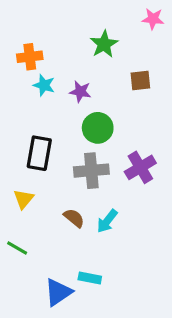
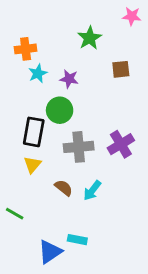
cyan star: (44, 85) -> (38, 73), turned 30
green circle: (98, 128) -> (60, 110), moved
yellow triangle: (23, 199) -> (32, 165), moved

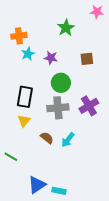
brown square: (121, 69) -> (87, 59), moved
green circle: (60, 110) -> (61, 83), moved
cyan rectangle: (77, 240) -> (59, 191), moved

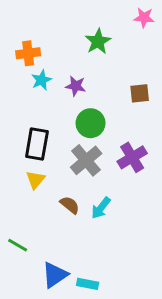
brown square: (87, 59) -> (140, 93), moved
gray cross: (58, 108) -> (86, 160), turned -35
green line: (11, 157) -> (18, 245), moved

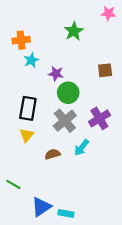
purple star: (76, 86) -> (56, 74), moved
brown semicircle: (70, 205) -> (52, 154), turned -56
cyan arrow: (101, 208) -> (82, 148), moved

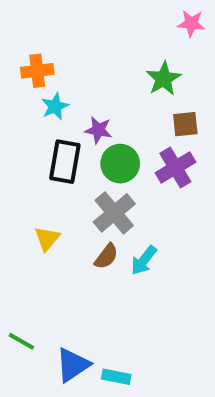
green star: (74, 31) -> (164, 79), moved
black rectangle: (28, 108) -> (65, 162), moved
purple cross: (99, 118) -> (175, 168), moved
brown semicircle: (52, 154) -> (106, 256), moved, turned 144
green line: (13, 184) -> (21, 341), moved

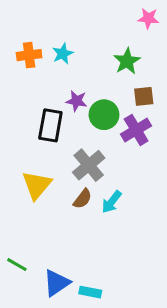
cyan star: (55, 106) -> (63, 54), moved
green circle: (120, 164) -> (104, 115), moved
yellow triangle: (47, 239) -> (37, 185), size x1.5

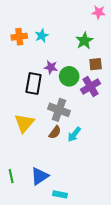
gray cross: (89, 165) -> (59, 110), turned -30
green line: (17, 265) -> (11, 176), turned 48
blue triangle: (57, 283) -> (40, 176), moved

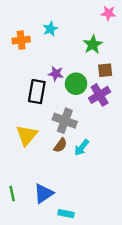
cyan star: (42, 36) -> (50, 29), moved

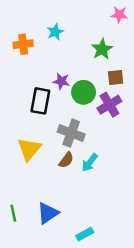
cyan rectangle: (66, 214) -> (85, 234), moved, turned -40

